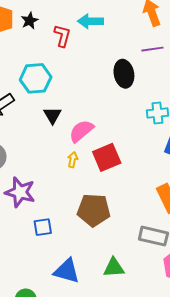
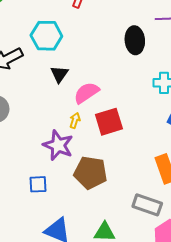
purple star: (20, 192) -> (58, 145), moved

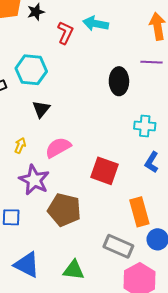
pink semicircle: (86, 93) -> (58, 148), moved
yellow arrow: (75, 120) -> (20, 145), moved
red square: (109, 122) -> (104, 171), moved, turned 32

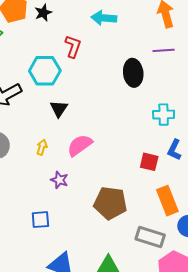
red L-shape: (65, 33) -> (73, 46), moved
red square: (104, 171) -> (149, 162), moved, size x0.7
purple star: (34, 180) -> (59, 180), size x0.6
brown pentagon: (64, 210) -> (110, 203), moved

